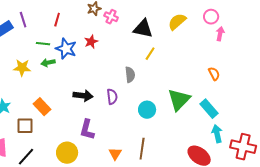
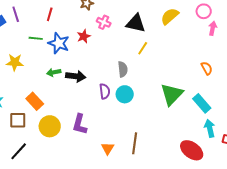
pink cross: (111, 17) -> (104, 22), moved
green arrow: (48, 63) -> (54, 72), moved
black arrow: (83, 96) -> (76, 76), moved
cyan circle: (147, 110) -> (125, 94), moved
yellow circle: (67, 153) -> (50, 126), moved

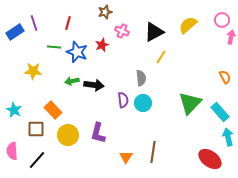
black triangle: (136, 23) -> (154, 32), turned -40

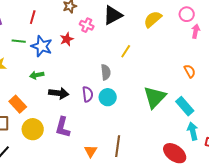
black triangle: (154, 32) -> (113, 15), moved
black arrow: (94, 85) -> (59, 93), moved

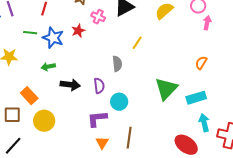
orange semicircle: (190, 71) -> (201, 63), turned -120
cyan circle: (108, 97) -> (119, 102), moved
cyan rectangle: (185, 106) -> (196, 98), turned -66
purple L-shape: (63, 127) -> (97, 119), moved, turned 70

